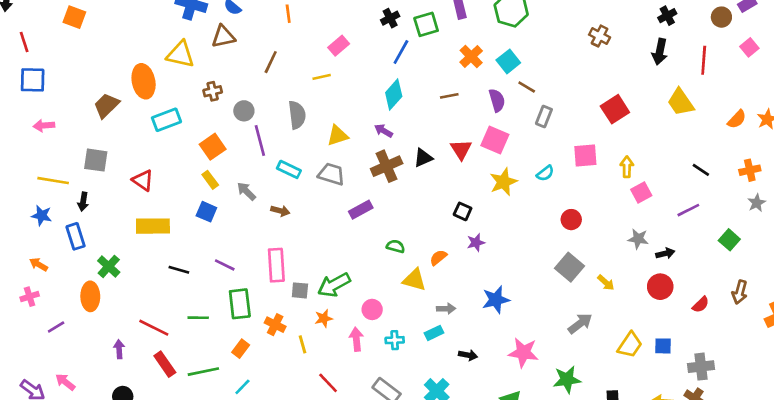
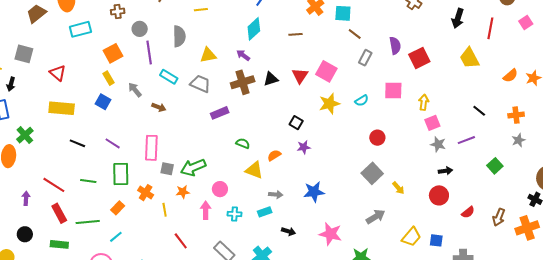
cyan square: (508, 61) -> (343, 13), turned 36
purple semicircle: (497, 100) -> (395, 46), moved
gray star: (638, 239) -> (438, 144), moved
brown arrow: (740, 292) -> (499, 217), moved

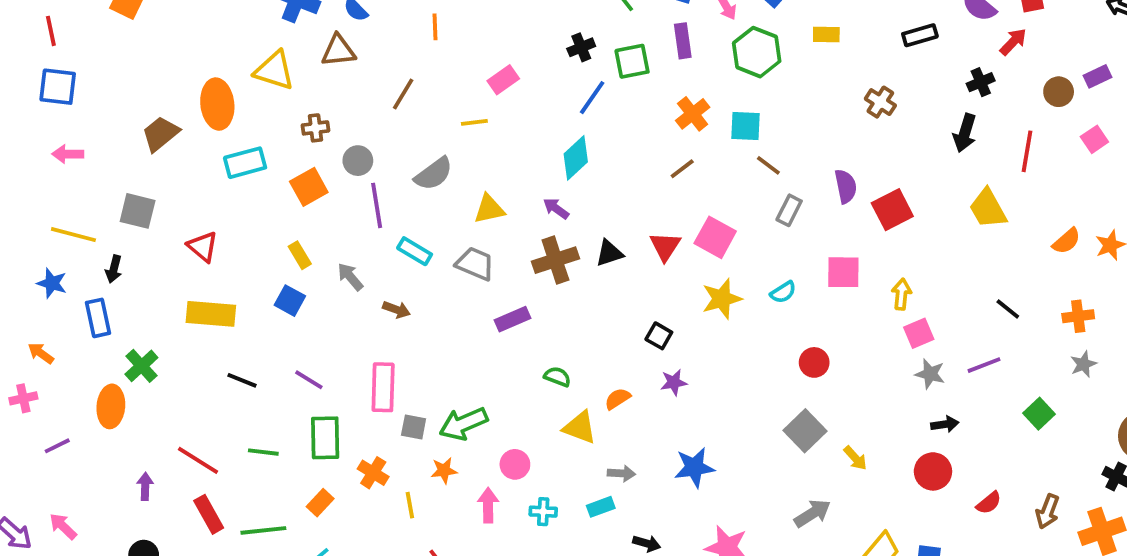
brown line: (296, 34) -> (682, 169), moved, turned -32
gray semicircle: (179, 36) -> (434, 174), turned 55
orange square: (113, 53) -> (309, 187), moved

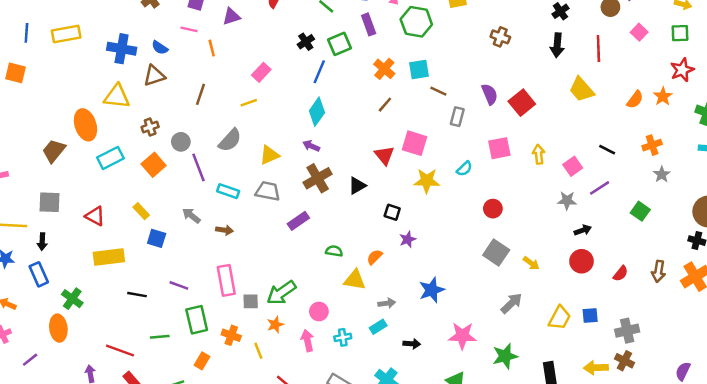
black triangle: (609, 253) -> (357, 186), moved
yellow rectangle: (300, 255) -> (141, 211), moved
yellow star: (722, 299) -> (427, 181), turned 30
pink square: (919, 333) -> (573, 166), moved

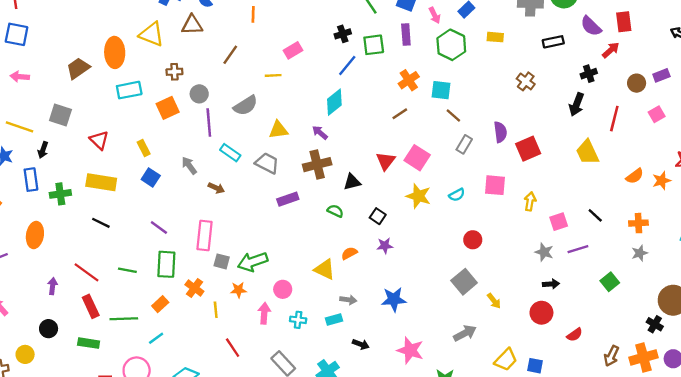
green semicircle: (334, 251) -> (335, 211), moved
brown arrow: (658, 271) -> (611, 356), moved
black line: (137, 295) -> (101, 223), moved
green cross: (72, 299) -> (60, 194), moved, turned 30

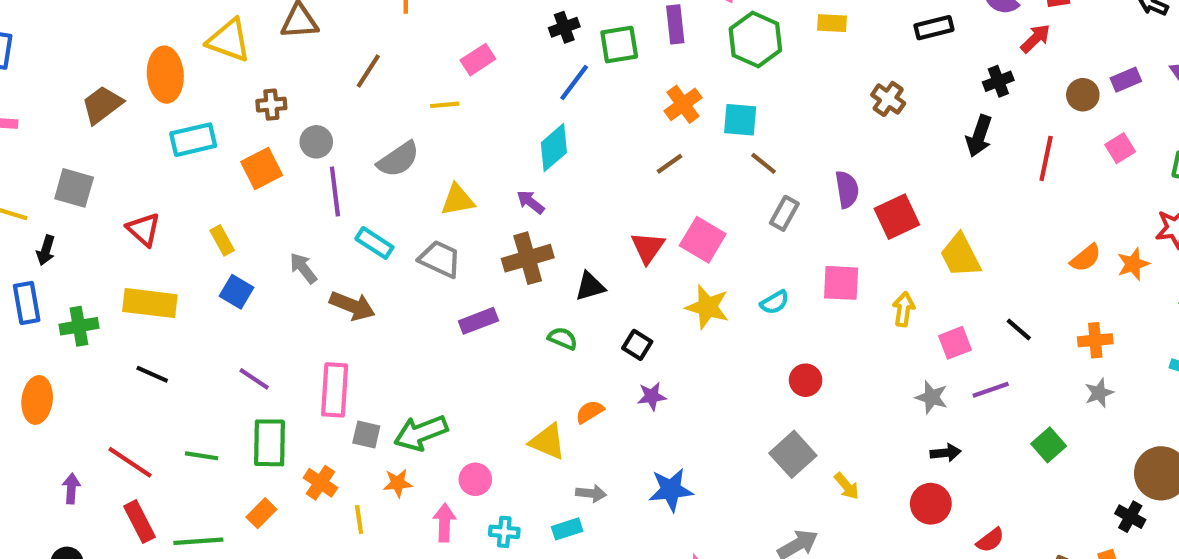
yellow trapezoid: (587, 152) -> (960, 256), moved
brown arrow: (216, 188) -> (352, 306), size x1.5

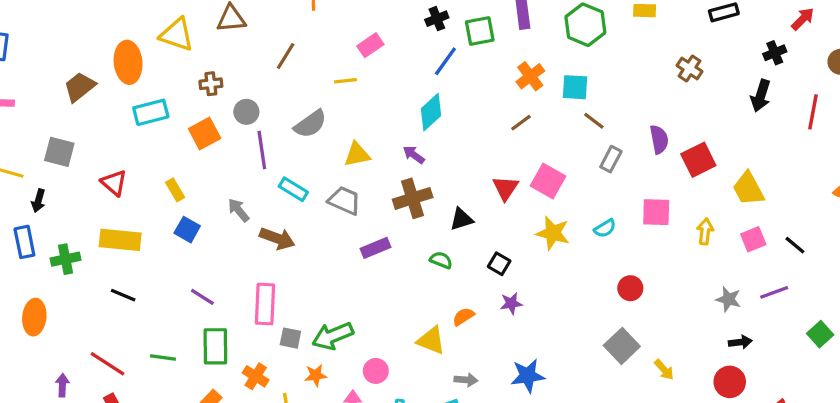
pink square: (955, 343) -> (753, 239), moved

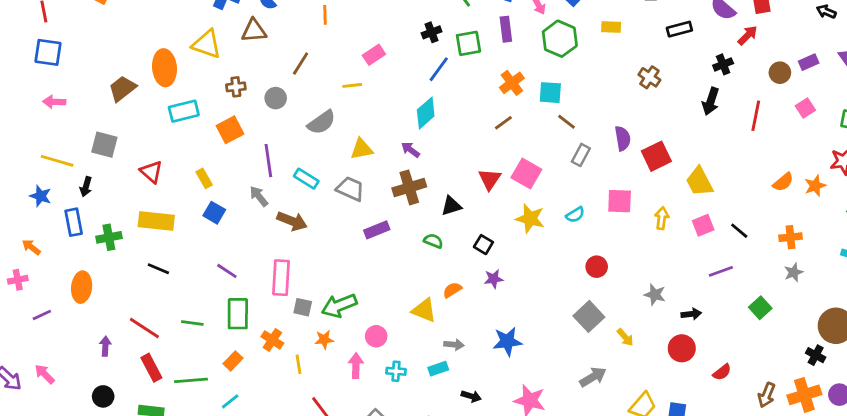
gray circle: (246, 112) -> (276, 98), moved
purple line: (262, 150) -> (268, 161), moved
gray star: (728, 299) -> (655, 295), moved

